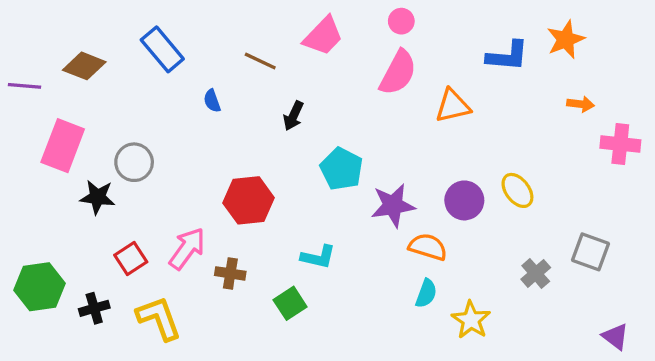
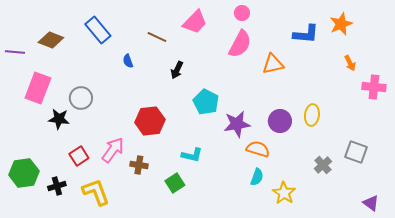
orange arrow: (581, 104) -> (350, 63), turned 56
yellow ellipse: (517, 190) -> (312, 115), turned 45

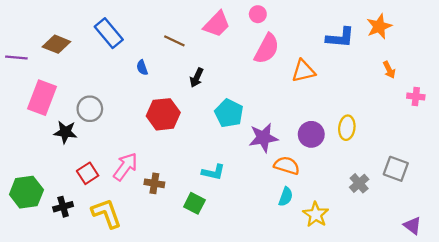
pink circle: (242, 13) -> (258, 14), moved
pink cross: (374, 87) -> (416, 97), size x0.7
red hexagon: (150, 121) -> (163, 114), moved
green square: (175, 183) -> (194, 203), turned -30

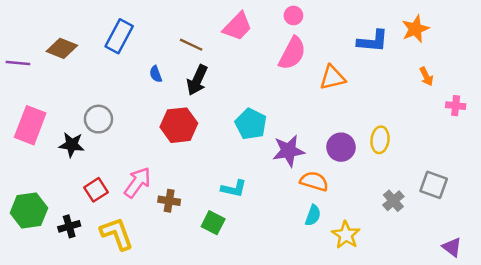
pink circle: (258, 14) -> (293, 15), moved
blue rectangle: (109, 33) -> (119, 36), turned 68
black arrow: (197, 78) -> (197, 80), moved, size x1.4
pink rectangle: (42, 98) -> (30, 125), moved

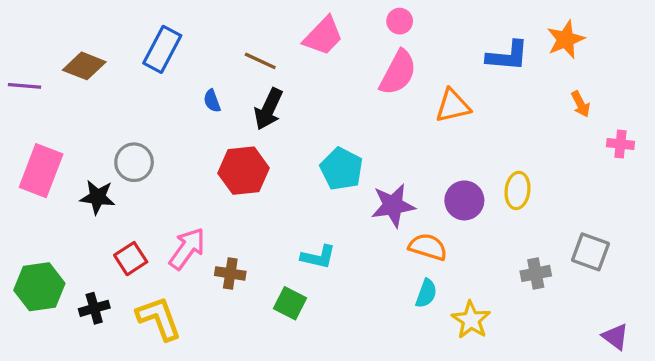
gray cross: (393, 201) -> (536, 273), turned 30

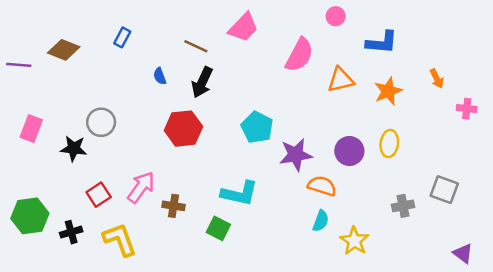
pink circle: (400, 21) -> (336, 16), moved
orange star: (566, 39) -> (388, 91), moved
blue rectangle: (162, 49) -> (122, 37), size x0.6
pink rectangle: (41, 171) -> (31, 129), size x0.7
cyan L-shape: (318, 257) -> (240, 193), size x1.4

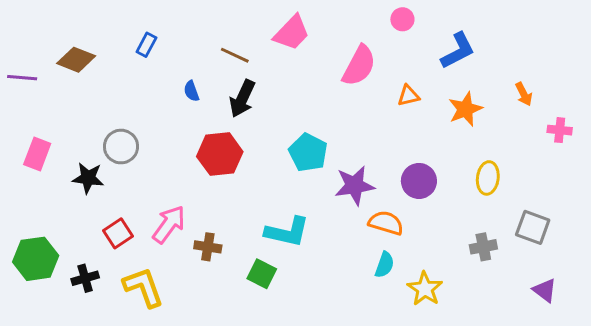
blue L-shape: (382, 42) -> (458, 51), turned -32
orange triangle: (341, 80) -> (408, 96), size x0.7
yellow ellipse: (389, 143) -> (488, 178), moved
purple triangle: (463, 253) -> (545, 290), moved

